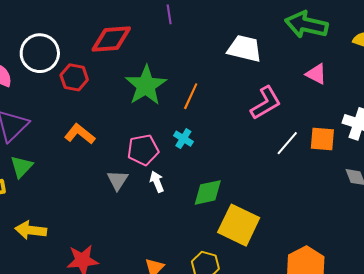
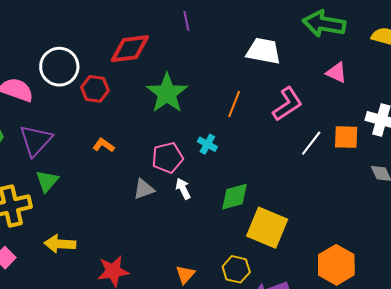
orange line: (191, 96) -> (234, 104), moved
orange L-shape: (80, 134) -> (104, 145), size x0.7
gray triangle: (118, 180) -> (144, 189), turned 40

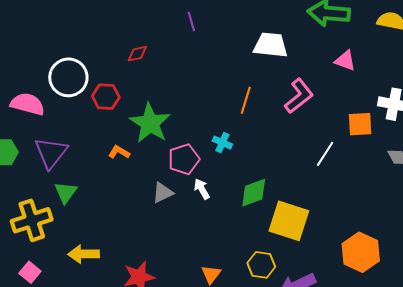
red diamond: (130, 49) -> (137, 54), size x0.5
green star: (167, 93) -> (150, 123), moved
white line: (311, 143) -> (325, 154), moved

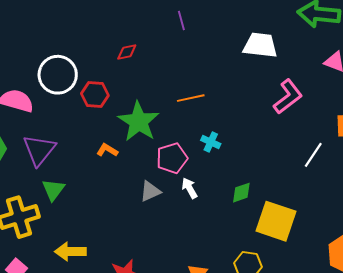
orange line: (246, 100) -> (191, 98), moved, turned 60
green diamond: (254, 193) -> (241, 193), size x0.7

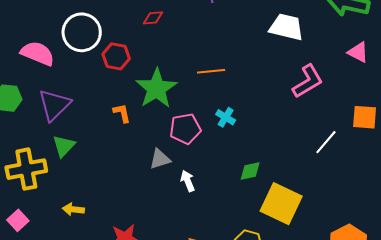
orange L-shape: (107, 150) -> (122, 113), turned 40
white arrow: (190, 188) -> (188, 181), moved
yellow arrow: (70, 252) -> (73, 209), size x0.7

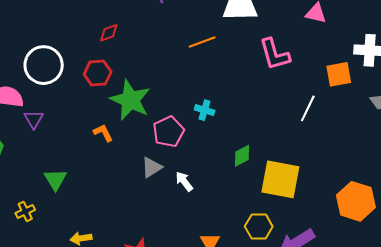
red hexagon: (116, 56) -> (98, 73), moved
orange line: (211, 71) -> (202, 42), moved
pink L-shape: (308, 81) -> (275, 54), turned 120
purple triangle: (54, 105) -> (34, 119), moved, size x0.6
yellow cross: (26, 169) -> (25, 211), size x0.5

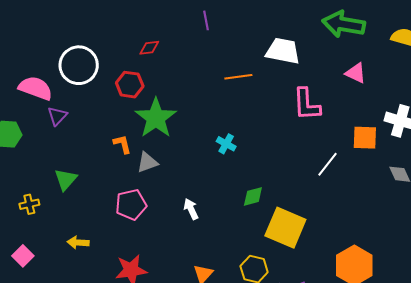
pink pentagon: (168, 132) -> (131, 205), moved
gray triangle: (152, 167) -> (147, 162), moved

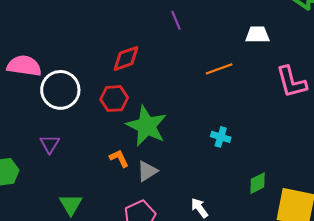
red diamond: (149, 48) -> (126, 58), size x1.4
white trapezoid: (283, 51) -> (257, 35), size x0.7
pink semicircle: (36, 88) -> (24, 66), moved

